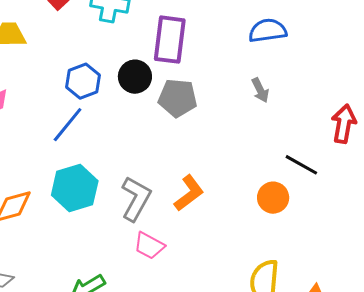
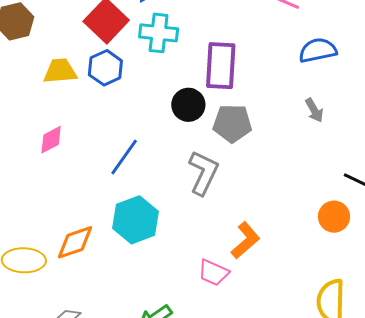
blue hexagon: (83, 81) -> (105, 68), moved
orange L-shape: (189, 193) -> (245, 240), moved
gray L-shape: (136, 199) -> (203, 173), moved

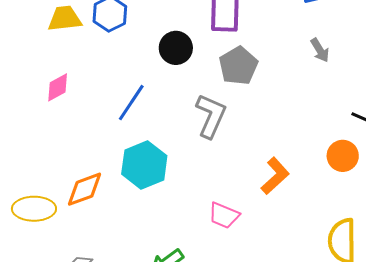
black circle: (188, 105) -> (176, 48), moved
gray pentagon: (232, 123) -> (238, 66), turned -30
orange L-shape: (245, 240) -> (275, 176), moved

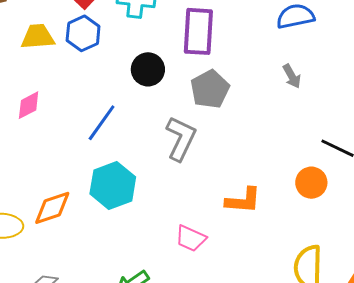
orange L-shape: (275, 176) -> (243, 200), turned 45

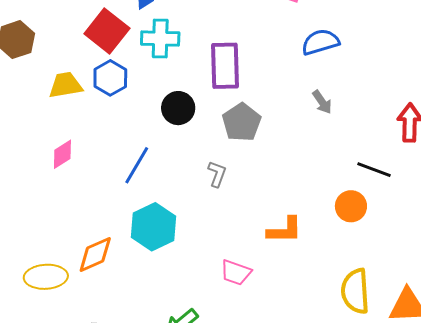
gray L-shape: (181, 139) -> (217, 174), size x0.6

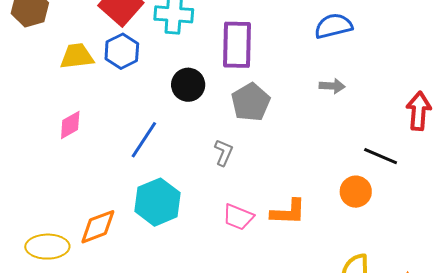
gray arrow: (322, 102) -> (332, 86), turned -55
pink trapezoid: (236, 272) -> (238, 217), moved

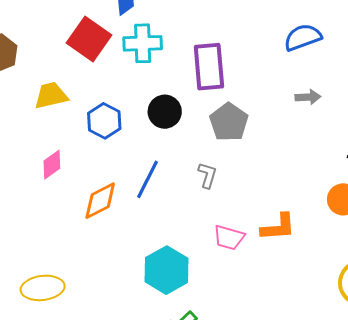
blue hexagon: (122, 51) -> (104, 121), moved
blue line: (144, 140) -> (148, 179), moved
cyan hexagon: (157, 202) -> (167, 270), moved
orange diamond: (98, 227) -> (100, 201), moved

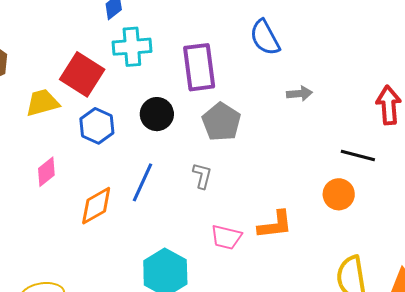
blue semicircle: (303, 37) -> (265, 38), moved, turned -96
red square: (89, 39) -> (82, 74), moved

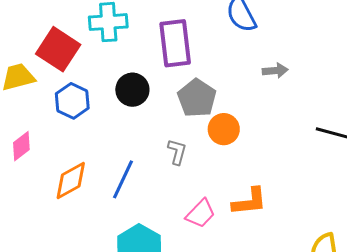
blue line: (143, 182) -> (123, 179), moved
orange circle: (339, 194) -> (224, 129), moved
pink trapezoid: (226, 237) -> (201, 213), turned -60

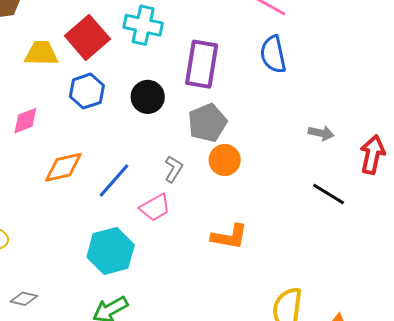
gray arrow: (275, 71) -> (321, 133), moved
pink trapezoid: (201, 213) -> (155, 207), moved

